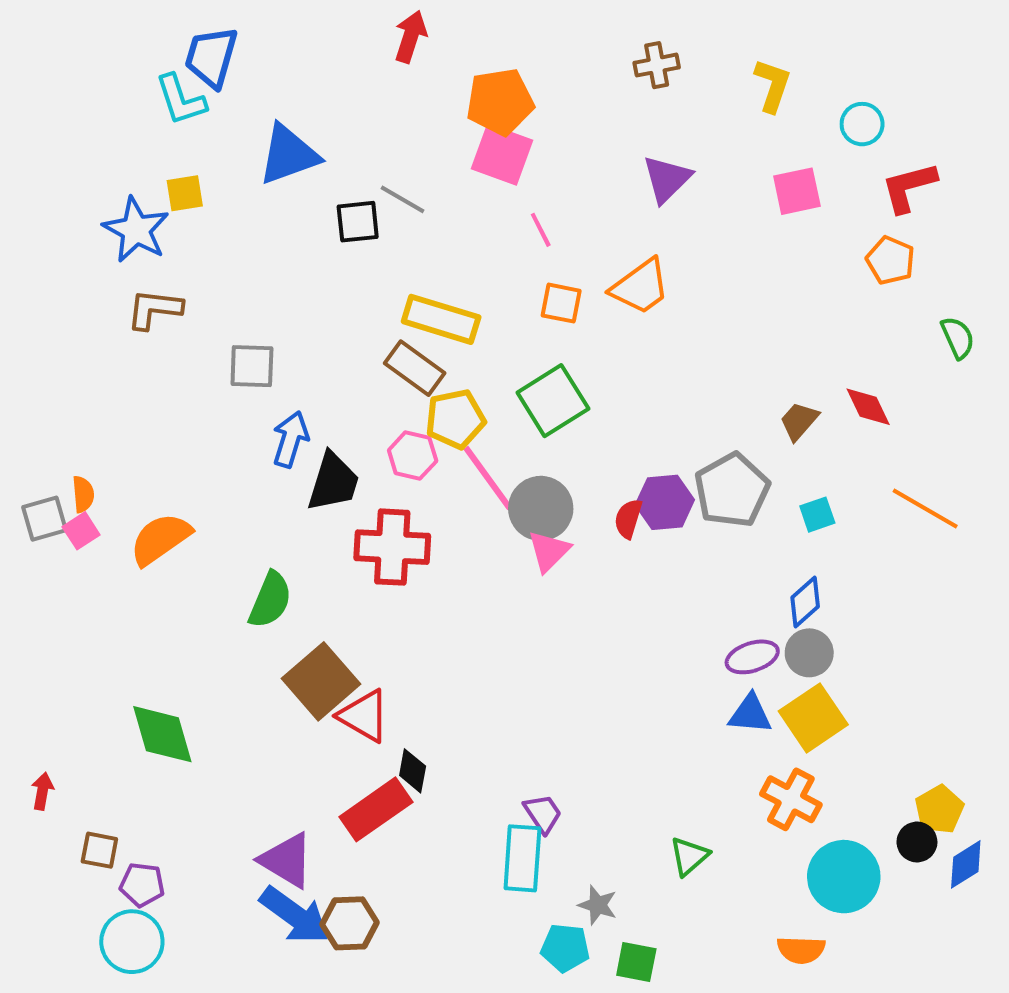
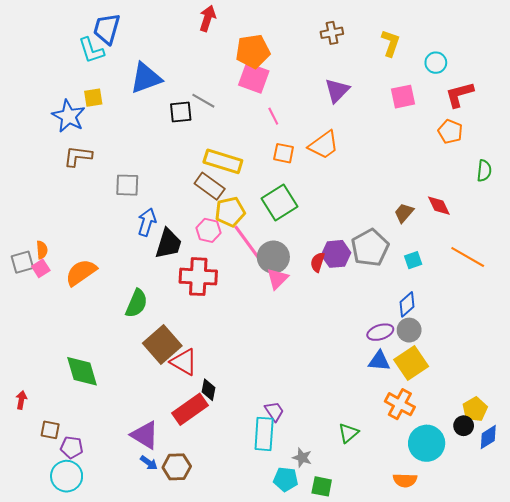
green semicircle: (958, 338) -> (484, 171), turned 30
blue arrow: (295, 915) -> (149, 463), size x0.5

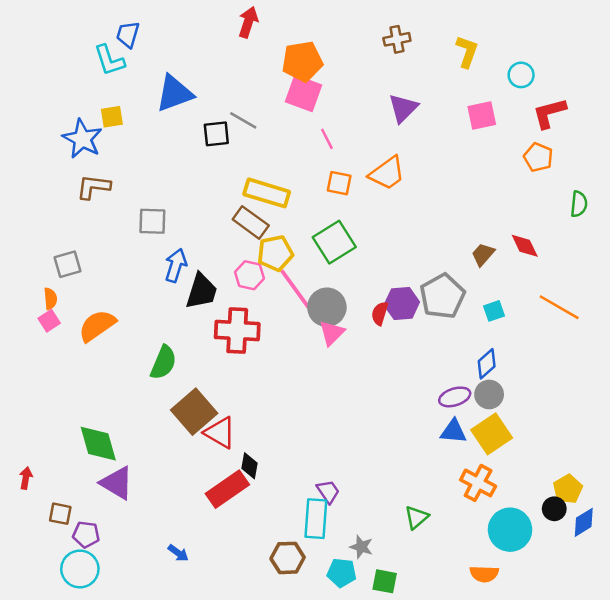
blue trapezoid: (107, 29) -> (128, 34), size x0.7
gray square: (22, 262) -> (68, 264), moved
purple triangle: (145, 435) -> (117, 483), moved
brown hexagon: (177, 467) -> (288, 558), moved

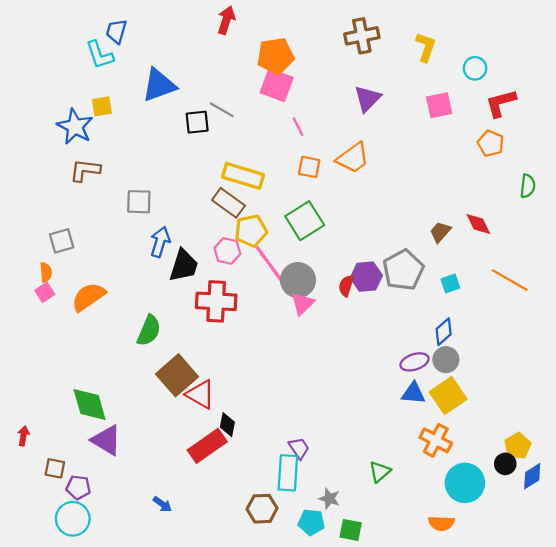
brown cross: (397, 39) -> (362, 36), size x1.4

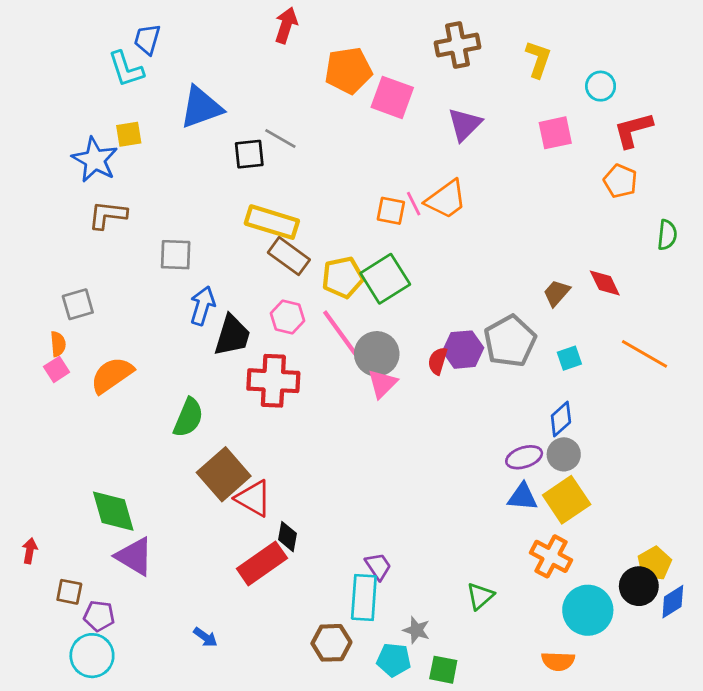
pink square: (277, 85) -> (392, 97), moved
pink line: (298, 127) -> (414, 204), moved
yellow rectangle: (243, 176) -> (272, 222), moved
yellow pentagon: (251, 231) -> (343, 277), moved
black circle: (505, 464) -> (639, 586), size x1.4

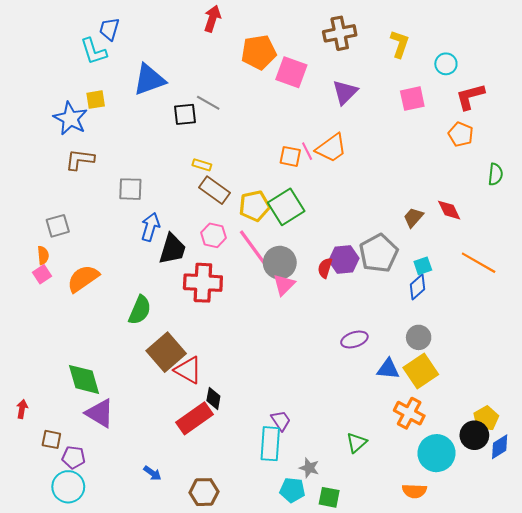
yellow rectangle: (272, 222) -> (202, 165), size x0.5
blue diamond: (561, 419) -> (418, 287), moved
purple ellipse: (524, 457) -> (354, 339), moved
brown hexagon: (331, 643) -> (204, 492), moved

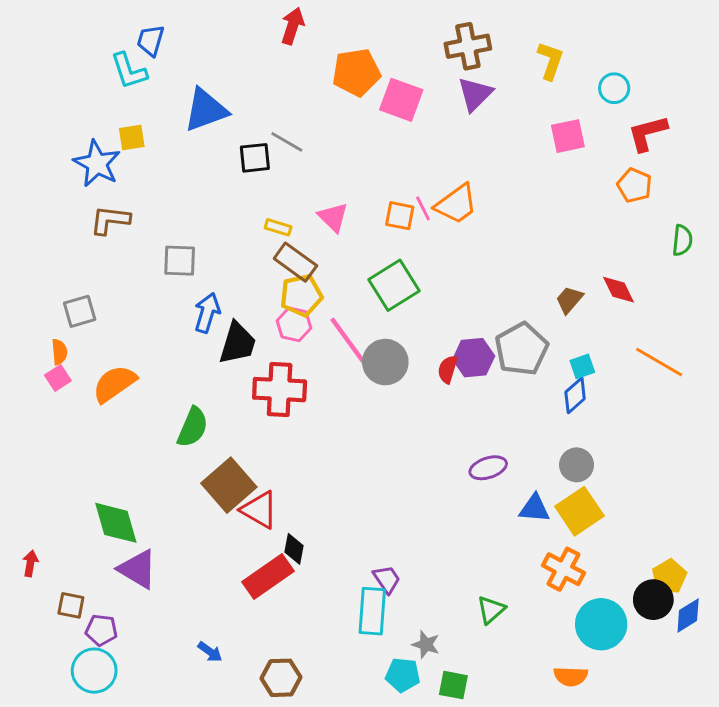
purple triangle: (345, 92) -> (475, 94), moved
yellow pentagon: (254, 206) -> (301, 295), moved
pink triangle: (284, 285) -> (333, 217), moved, turned -30

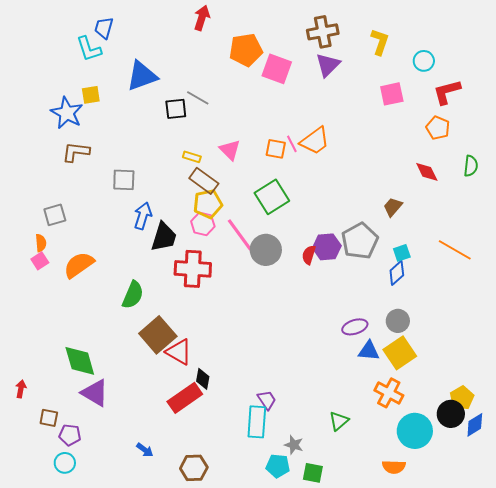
red diamond: (619, 290) -> (427, 172), moved
purple ellipse: (488, 468) -> (355, 327), moved
cyan circle: (94, 671) -> (65, 463), size x0.7

